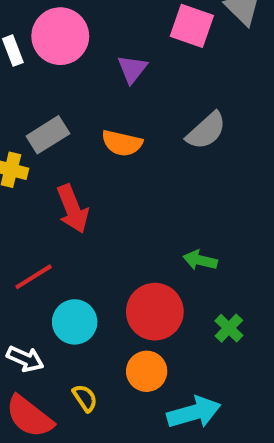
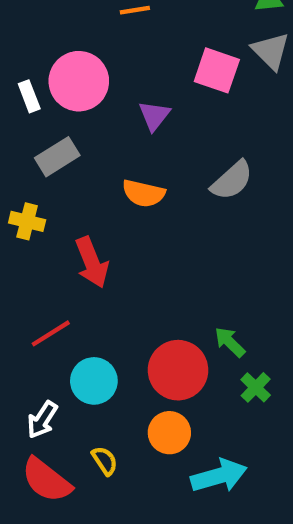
gray rectangle: (48, 135) -> (57, 157), moved
green arrow: (200, 260) -> (230, 342), moved, turned 32
white arrow: (25, 359) -> (42, 420), turned 99

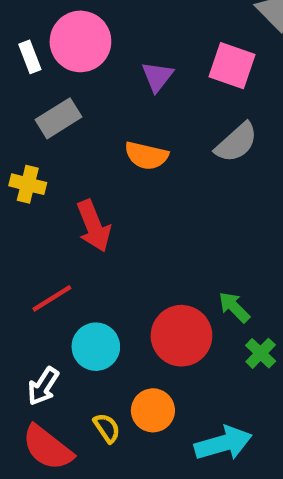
pink square: (217, 70) -> (232, 66), moved
orange circle: (169, 433) -> (153, 410), moved

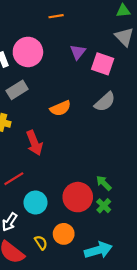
purple triangle: (157, 77) -> (78, 52), moved
orange semicircle: (146, 156) -> (60, 108), turned -36
green cross: (261, 353) -> (104, 206), moved

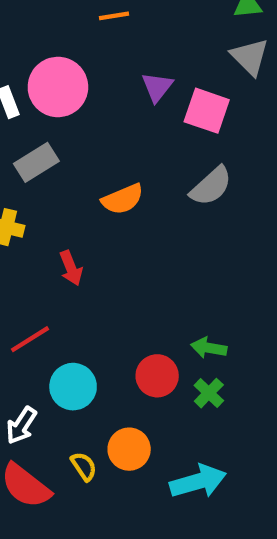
red arrow: (34, 143) -> (71, 268), size x0.7
green arrow: (104, 183) -> (209, 348), turned -35
red circle: (78, 197) -> (157, 376), size x0.7

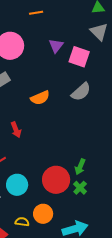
green arrow: (209, 348) -> (80, 167), turned -77
red circle: (157, 376) -> (56, 180), size x1.4
yellow semicircle: (84, 466) -> (22, 222), turned -48

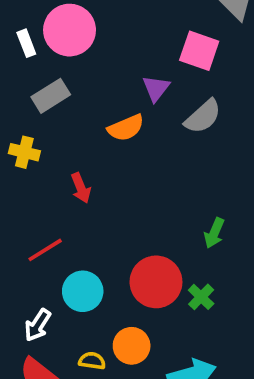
purple triangle: (56, 46) -> (156, 88), moved
green arrow: (80, 167) -> (214, 233), moved

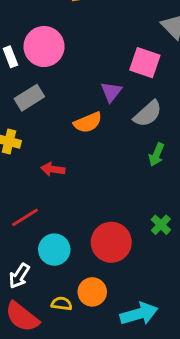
red arrow: (81, 188) -> (53, 169), turned 120
green arrow: (214, 233) -> (157, 155), moved
green cross: (201, 297) -> (161, 225), moved

